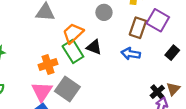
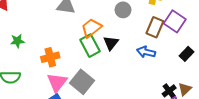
black triangle: (94, 47) -> (111, 43), turned 42
orange cross: (48, 64) -> (50, 57), moved

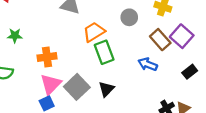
brown rectangle: (155, 27) -> (160, 40), turned -72
black triangle: (111, 43) -> (106, 89), moved
green rectangle: (90, 46) -> (104, 52), moved

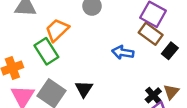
brown rectangle: (160, 40) -> (151, 34), moved
green rectangle: (104, 52) -> (46, 51), moved

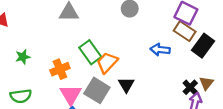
orange trapezoid: (57, 30) -> (107, 63), moved
black rectangle: (170, 51) -> (203, 46), size x1.5

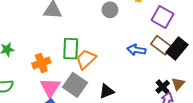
brown rectangle: (185, 31) -> (161, 45), moved
green rectangle: (90, 52) -> (71, 49), turned 35
black triangle: (126, 85) -> (107, 91), moved, turned 35

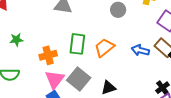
orange trapezoid: (86, 59) -> (104, 47), moved

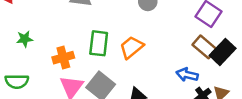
blue arrow: (140, 50) -> (187, 75), moved

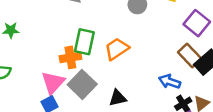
orange cross: (63, 58) -> (70, 57), moved

